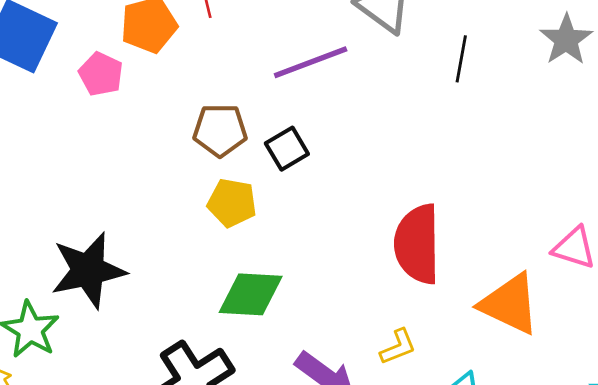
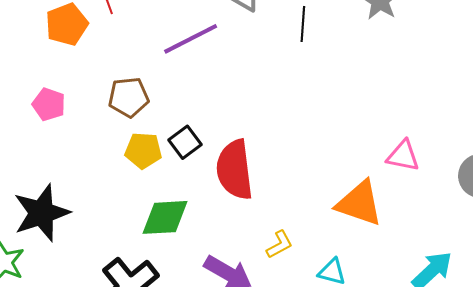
pink pentagon: (101, 74) -> (49, 104), moved
black square: (287, 149) -> (185, 142), moved
red semicircle: (417, 244) -> (235, 170), moved

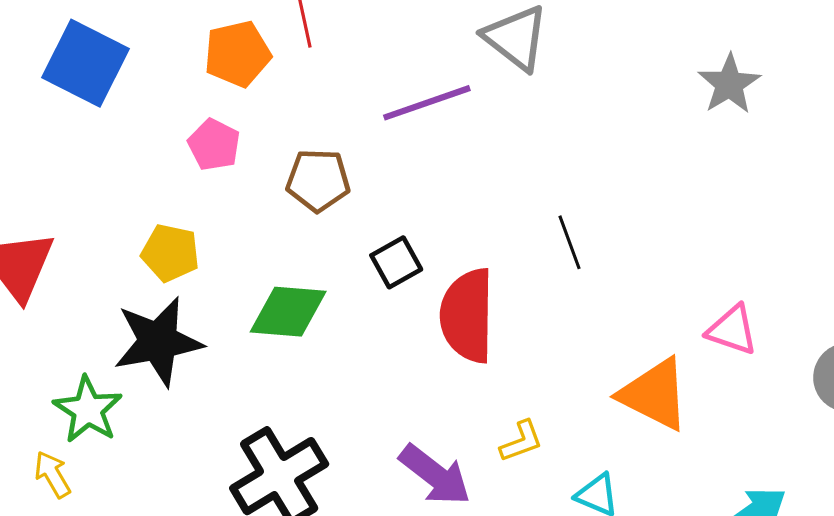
black line: (303, 24) -> (570, 242), moved, turned -32
pink pentagon: (49, 104) -> (214, 145), moved
yellow pentagon: (143, 150) -> (170, 253), moved
green diamond: (165, 217) -> (288, 312), moved

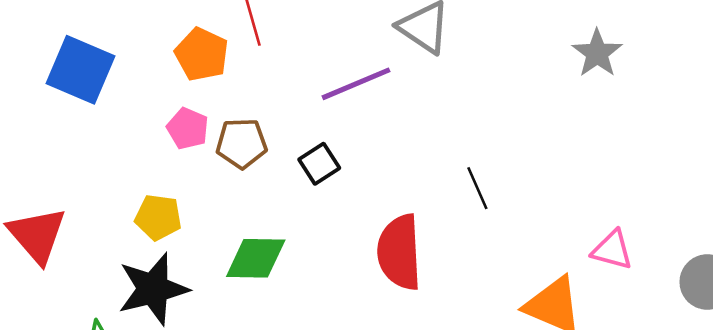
orange pentagon: (237, 54) -> (202, 54), turned -30
brown pentagon: (318, 180) -> (242, 143), moved
black square: (396, 262) -> (319, 164), moved

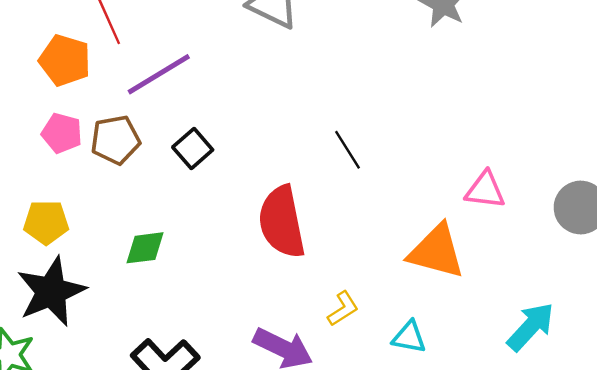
purple line: (356, 84) -> (159, 74), moved
green diamond: (256, 258) -> (145, 248), size x0.7

